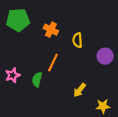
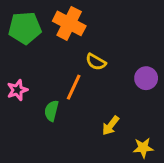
orange cross: (51, 30) -> (69, 23), moved, size x1.5
yellow semicircle: (77, 40) -> (96, 62), moved, turned -56
pink star: (13, 75) -> (17, 90), moved

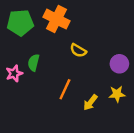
orange line: (74, 87) -> (65, 89), moved
green semicircle: (51, 111) -> (34, 63), moved
yellow star: (143, 148) -> (117, 94), moved

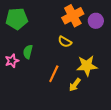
orange cross: (57, 19) -> (73, 16), moved, turned 35
purple circle: (119, 64) -> (96, 21), moved
yellow star: (117, 94) -> (87, 66), moved, size x1.5

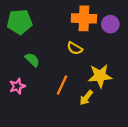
orange cross: (73, 16) -> (84, 18), turned 30
green semicircle: (28, 52) -> (32, 60), turned 120
pink star: (12, 61) -> (17, 86), moved

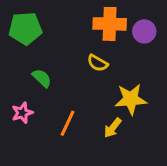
orange line: (62, 85) -> (67, 123), moved

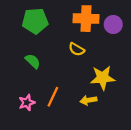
green pentagon: (25, 28) -> (35, 21), moved
pink star: (22, 113) -> (27, 103), moved
yellow arrow: (113, 128) -> (88, 100), turned 42

